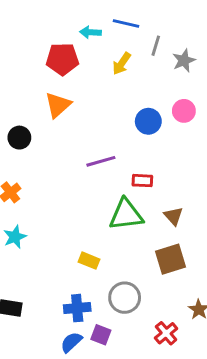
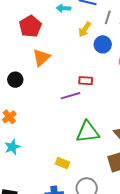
red pentagon: (62, 59) -> (30, 26), moved, turned -30
blue circle: (148, 121) -> (103, 44), moved
red rectangle: (142, 181) -> (86, 81), moved

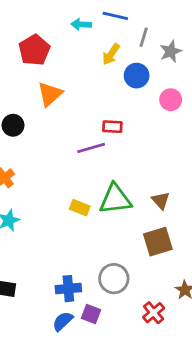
yellow rectangle: (63, 163) -> (80, 208), moved

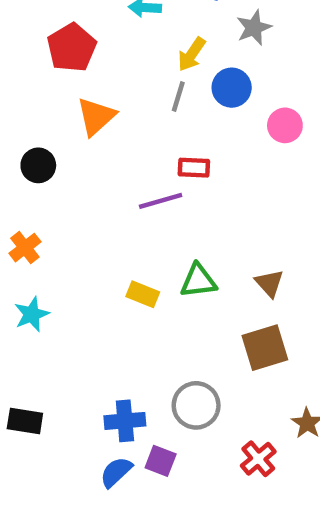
gray line: (144, 37) -> (178, 96), moved
gray star: (171, 51) -> (254, 28), moved
green triangle: (115, 199) -> (198, 281), size x0.7

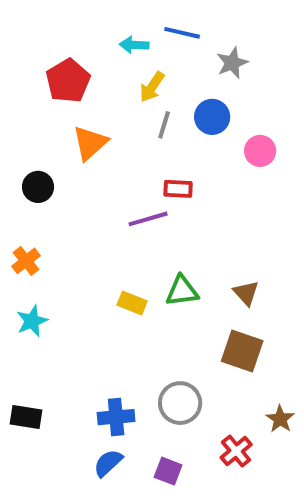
yellow arrow: (192, 54) -> (152, 87), moved
brown square: (265, 348) -> (242, 351), turned 36
purple square: (161, 461) -> (168, 471), moved

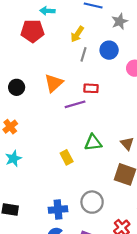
cyan arrow: (134, 45) -> (47, 11), moved
red pentagon: (68, 81) -> (33, 31), turned 30
orange triangle: (90, 143) -> (54, 83), moved
yellow rectangle: (132, 303) -> (67, 157), moved, turned 40

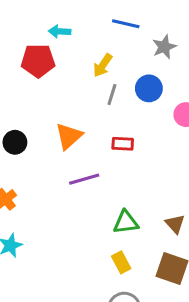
purple line: (75, 104) -> (84, 179), moved
yellow rectangle: (67, 157) -> (121, 262), moved

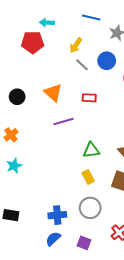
gray line: (112, 95) -> (82, 65), turned -64
orange triangle: (69, 136) -> (53, 93), turned -36

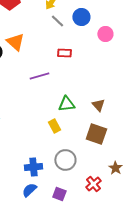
orange triangle: (53, 93) -> (15, 42), moved
yellow rectangle: (88, 177) -> (54, 126), moved

